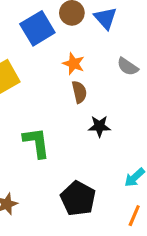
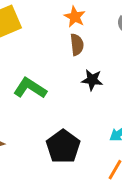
green L-shape: (36, 143) -> (30, 88), turned -56

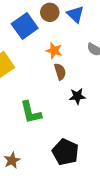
green L-shape: (30, 88) -> (31, 112), turned -125

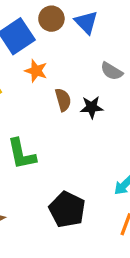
orange star: (54, 51) -> (36, 71), moved
black star: (77, 96) -> (92, 107), moved

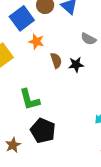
black pentagon: (67, 209) -> (43, 131), moved

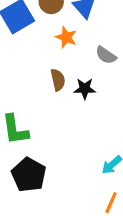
orange star: (36, 41) -> (66, 37), moved

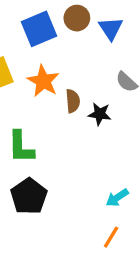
orange star: (66, 37) -> (43, 81), moved, size x1.4

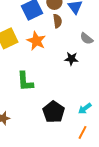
brown semicircle: (73, 101) -> (57, 21), moved
black pentagon: (29, 196) -> (54, 112), moved

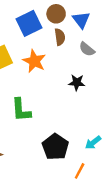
gray semicircle: (86, 39) -> (87, 49), moved
orange line: (83, 132) -> (80, 171), moved

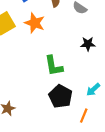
black star: (77, 83) -> (88, 44), moved
green L-shape: (21, 110) -> (54, 66), moved

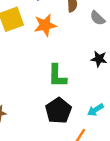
orange star: (35, 23) -> (45, 25), turned 30

